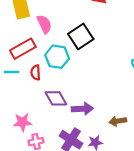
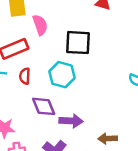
black square: (81, 36) -> (78, 43), turned 30
cyan hexagon: (57, 57) -> (62, 75), moved

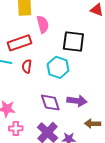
purple diamond: (44, 106) -> (50, 103), moved
purple arrow: (71, 121) -> (77, 101), moved

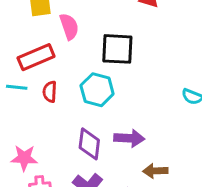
purple diamond: (50, 103) -> (89, 144), turned 30

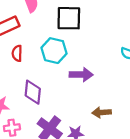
purple arrow: (129, 138) -> (81, 75), moved
purple diamond: (89, 144) -> (33, 92), moved

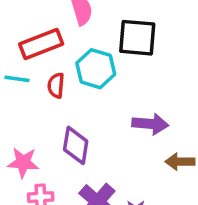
cyan hexagon: (54, 51) -> (96, 69), moved
brown arrow: (102, 112) -> (180, 162), moved

